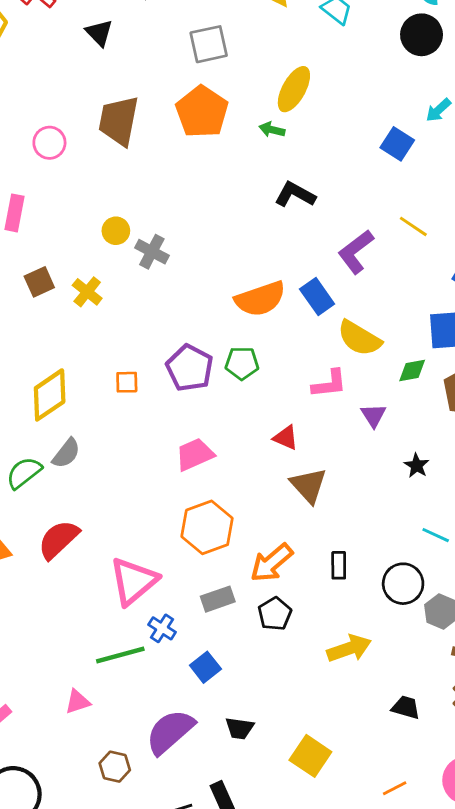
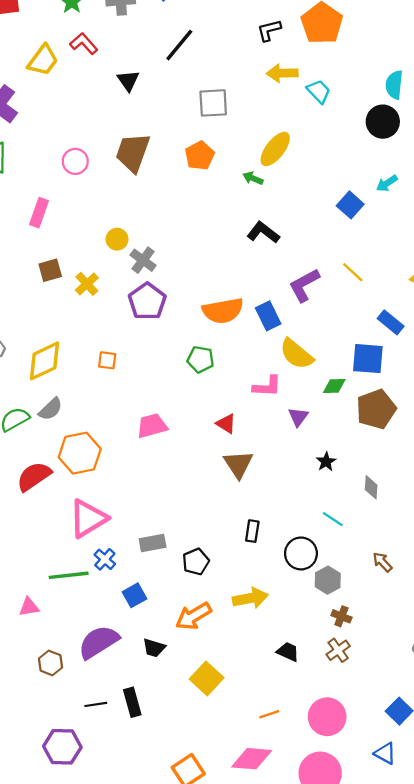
orange pentagon: (202, 112) -> (200, 156), size x0.7
purple pentagon: (190, 368) -> (147, 301), moved
orange hexagon: (207, 527) -> (80, 453), moved
orange arrow: (271, 563) -> (193, 616), moved

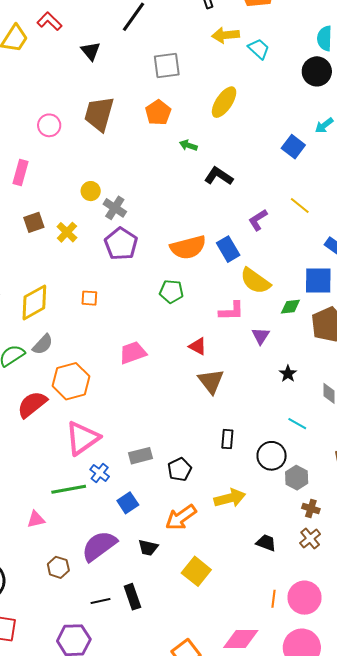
green arrow: (253, 178) -> (188, 145), moved
purple L-shape: (304, 285) -> (258, 220), size x0.7
orange line: (269, 714) -> (274, 599), moved, turned -60

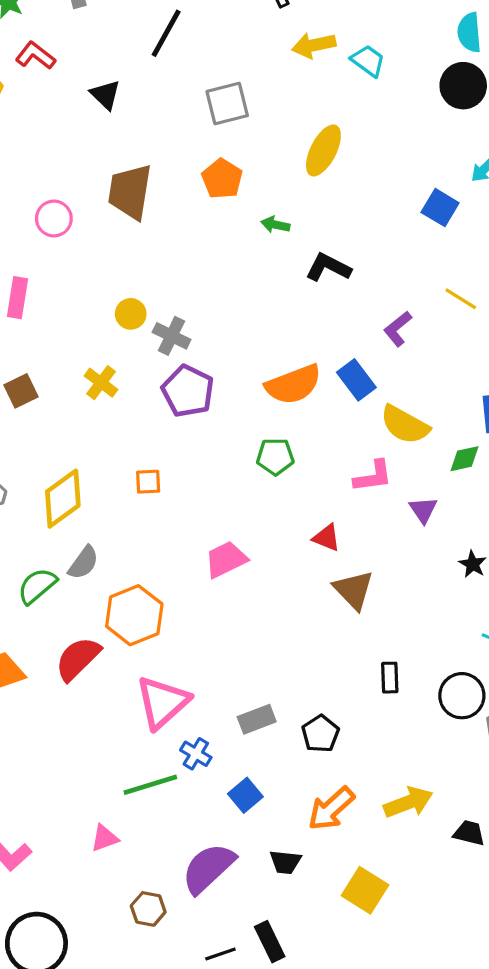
brown square: (34, 222) -> (21, 391), moved
yellow arrow: (230, 498) -> (408, 802), moved

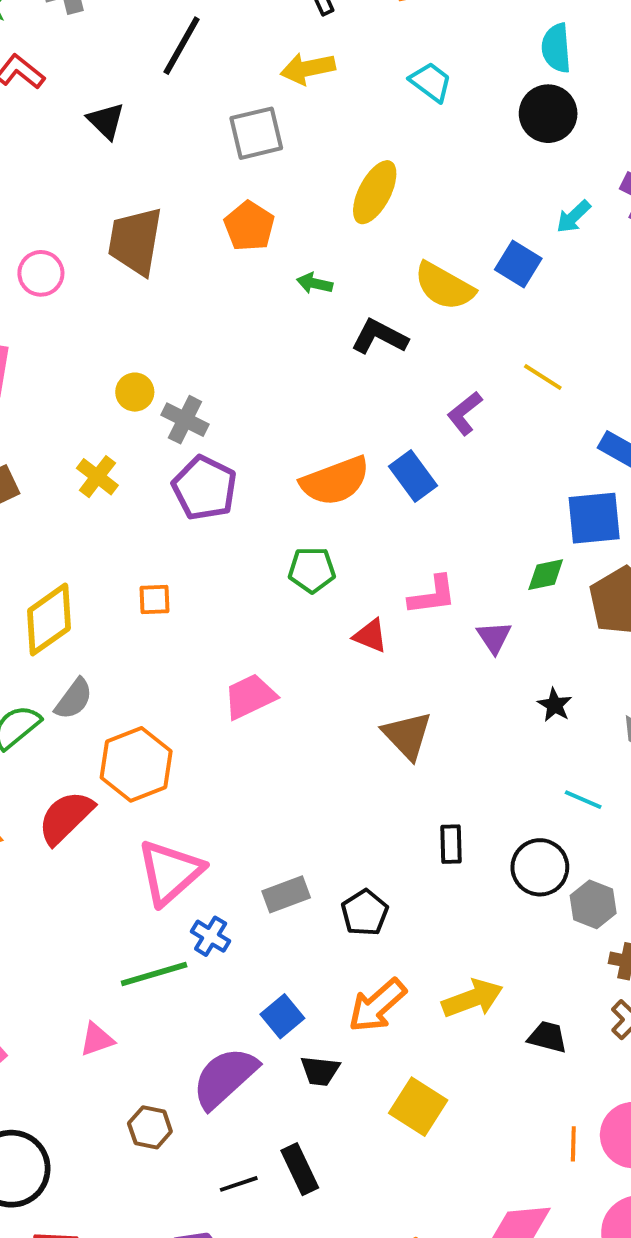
yellow arrow: (314, 45) -> (308, 68), moved
yellow semicircle: (405, 425) -> (444, 286), moved
red triangle: (327, 538) -> (370, 636), moved
blue square: (245, 795) -> (282, 1016), moved

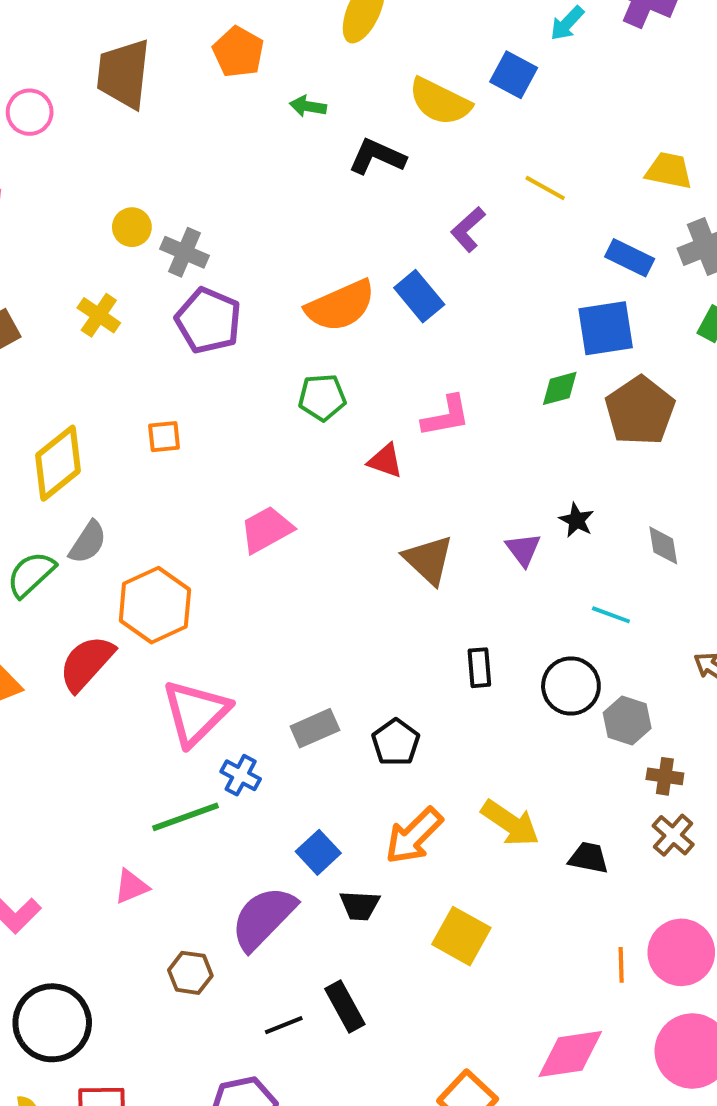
purple triangle: (494, 637) -> (523, 550), moved
yellow arrow: (472, 999) -> (510, 823), turned 58

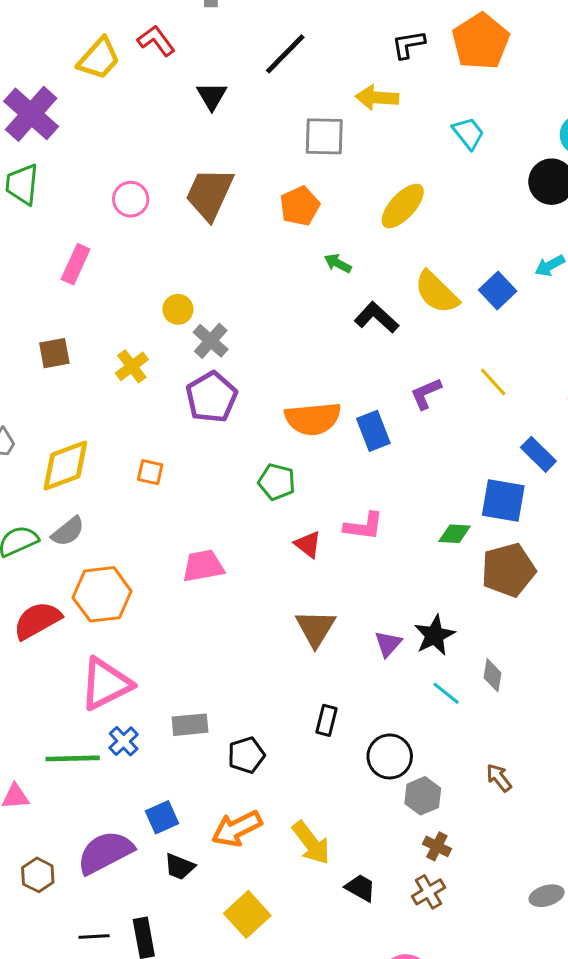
black star: (576, 520) -> (435, 635), size x1.5
cyan line: (611, 615) -> (446, 693), moved

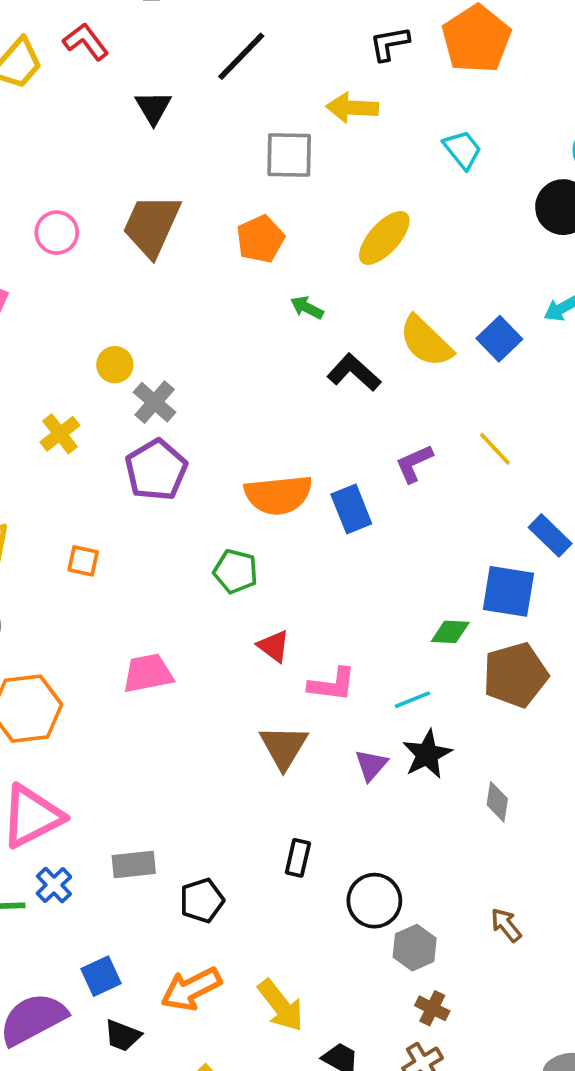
pink L-shape: (364, 526) -> (332, 684), moved
cyan line: (446, 693) -> (412, 700), moved, turned -60

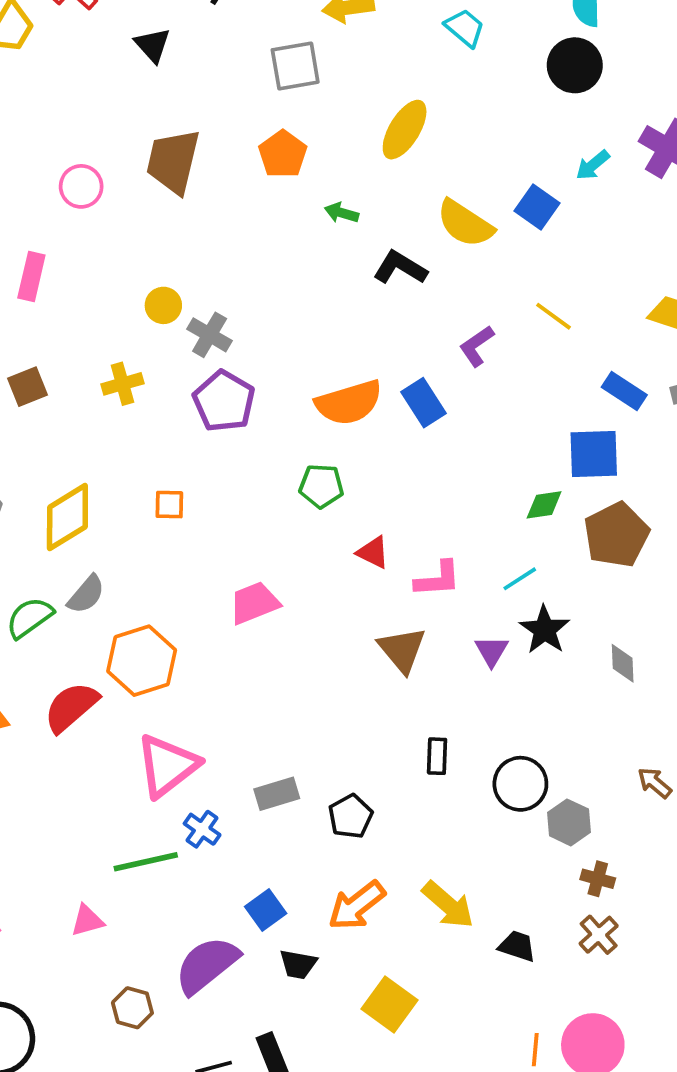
yellow cross: (60, 434) -> (122, 384), turned 33

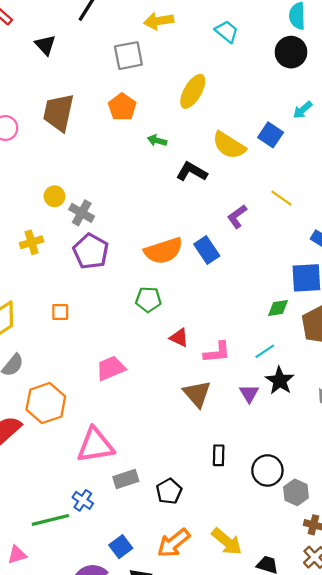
pink triangle: (167, 766) -> (95, 445), moved, turned 30

